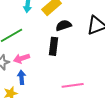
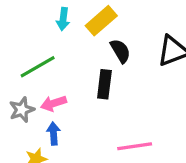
black semicircle: (64, 25) -> (120, 51), turned 77

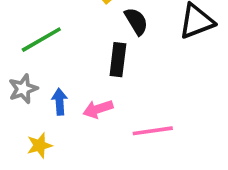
pink arrow: (54, 103) -> (98, 109), moved
blue arrow: (54, 134) -> (60, 102), moved

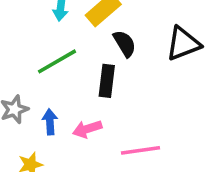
green line: (41, 40) -> (57, 61), moved

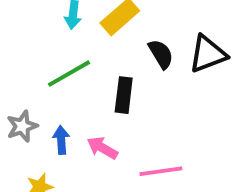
black semicircle: (125, 44) -> (161, 54), moved
pink arrow: (87, 129) -> (102, 148), turned 48

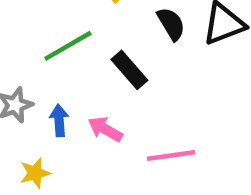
black rectangle: (124, 95) -> (129, 70), turned -48

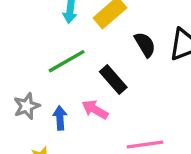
pink arrow: (105, 129) -> (95, 109), moved

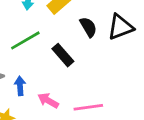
pink arrow: (95, 109) -> (48, 101), moved

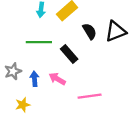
green line: (25, 40) -> (39, 42), turned 30
pink arrow: (48, 101) -> (57, 79), moved

